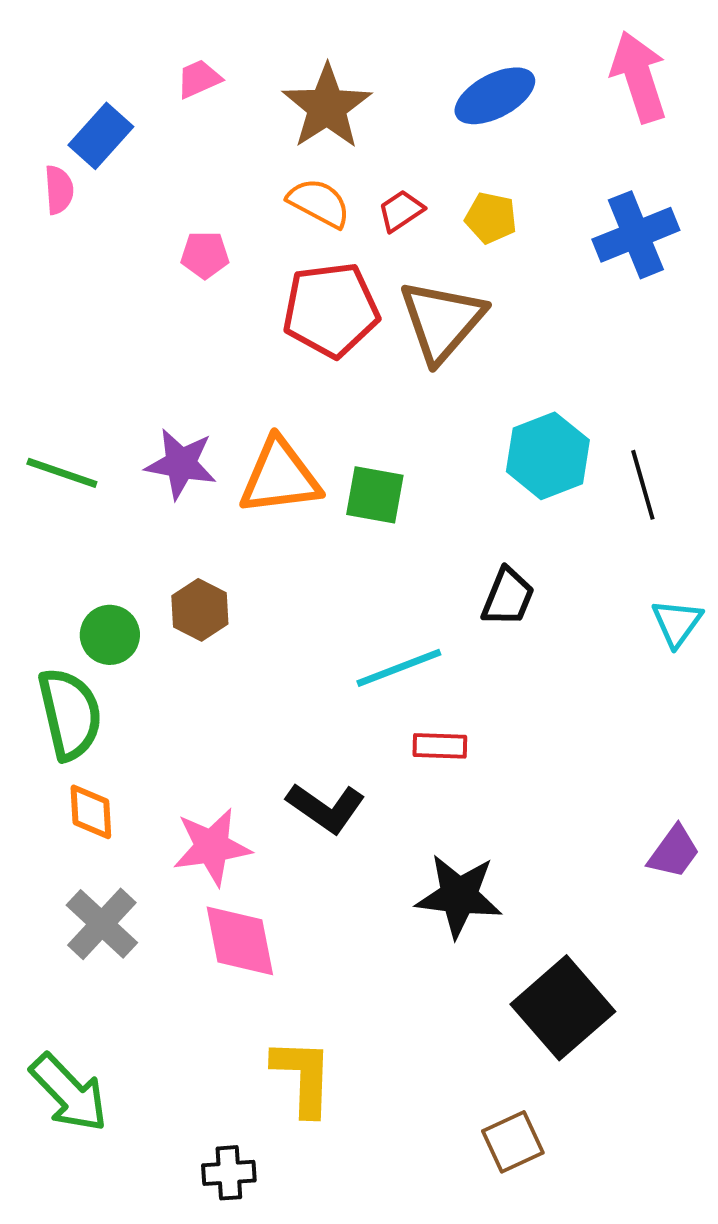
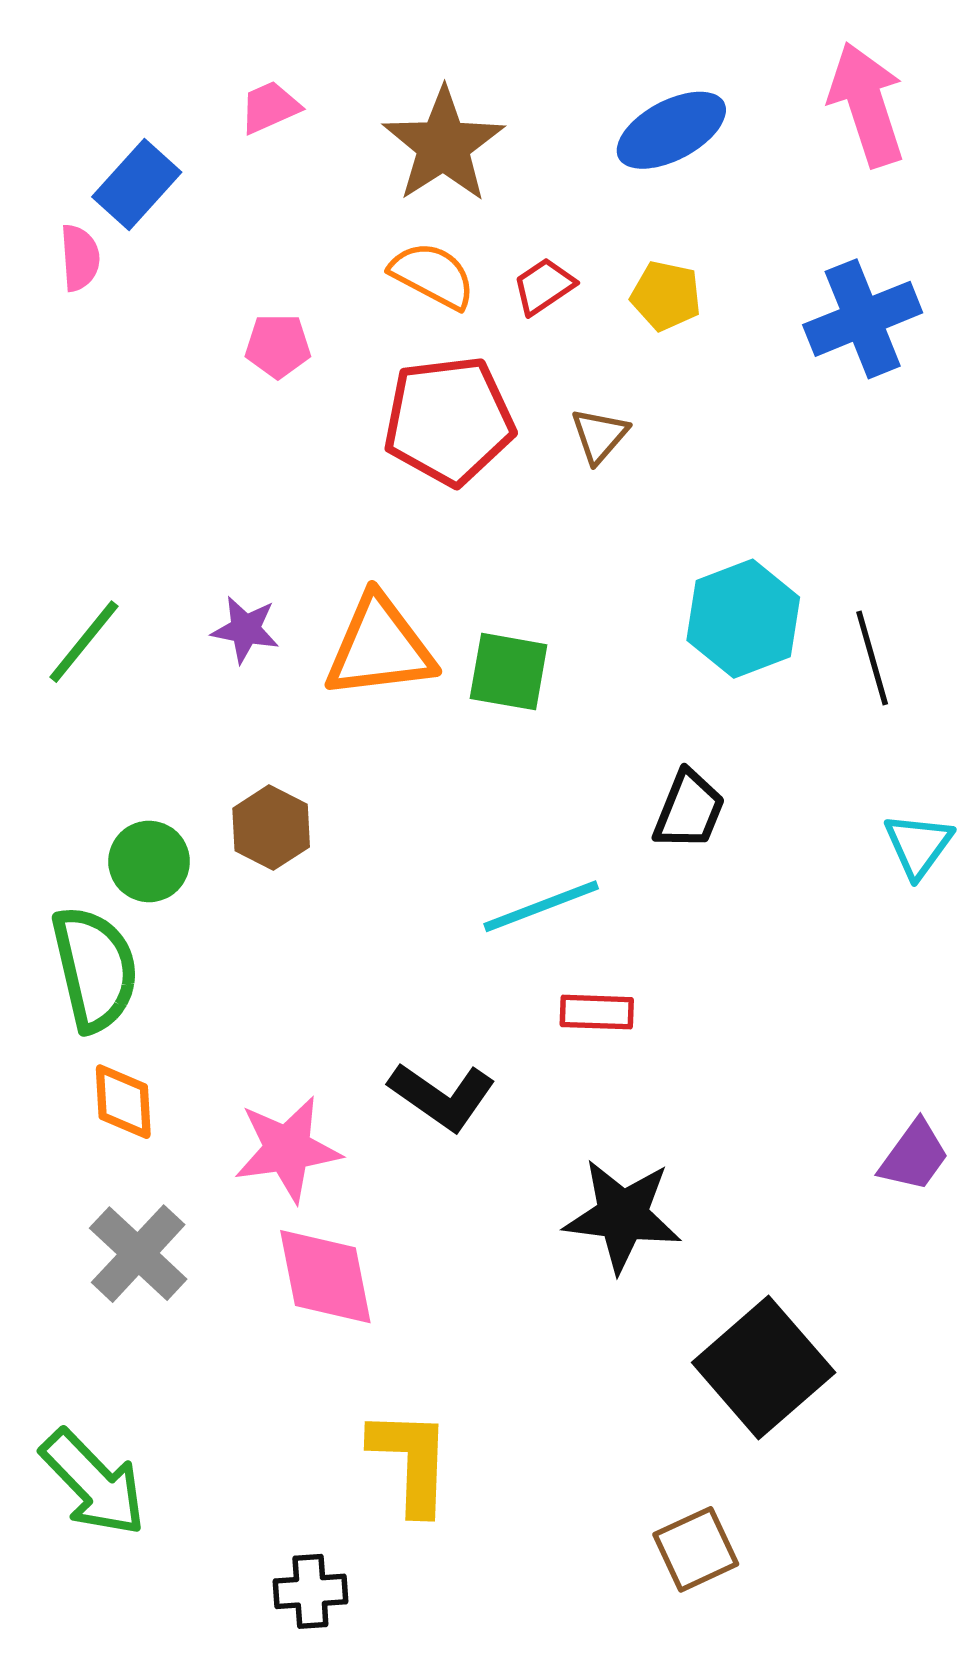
brown triangle: (442, 321) -> (599, 435), size x0.5
purple star: (181, 464) -> (245, 629), size x0.7
green line: (62, 473) -> (84, 642), turned -70

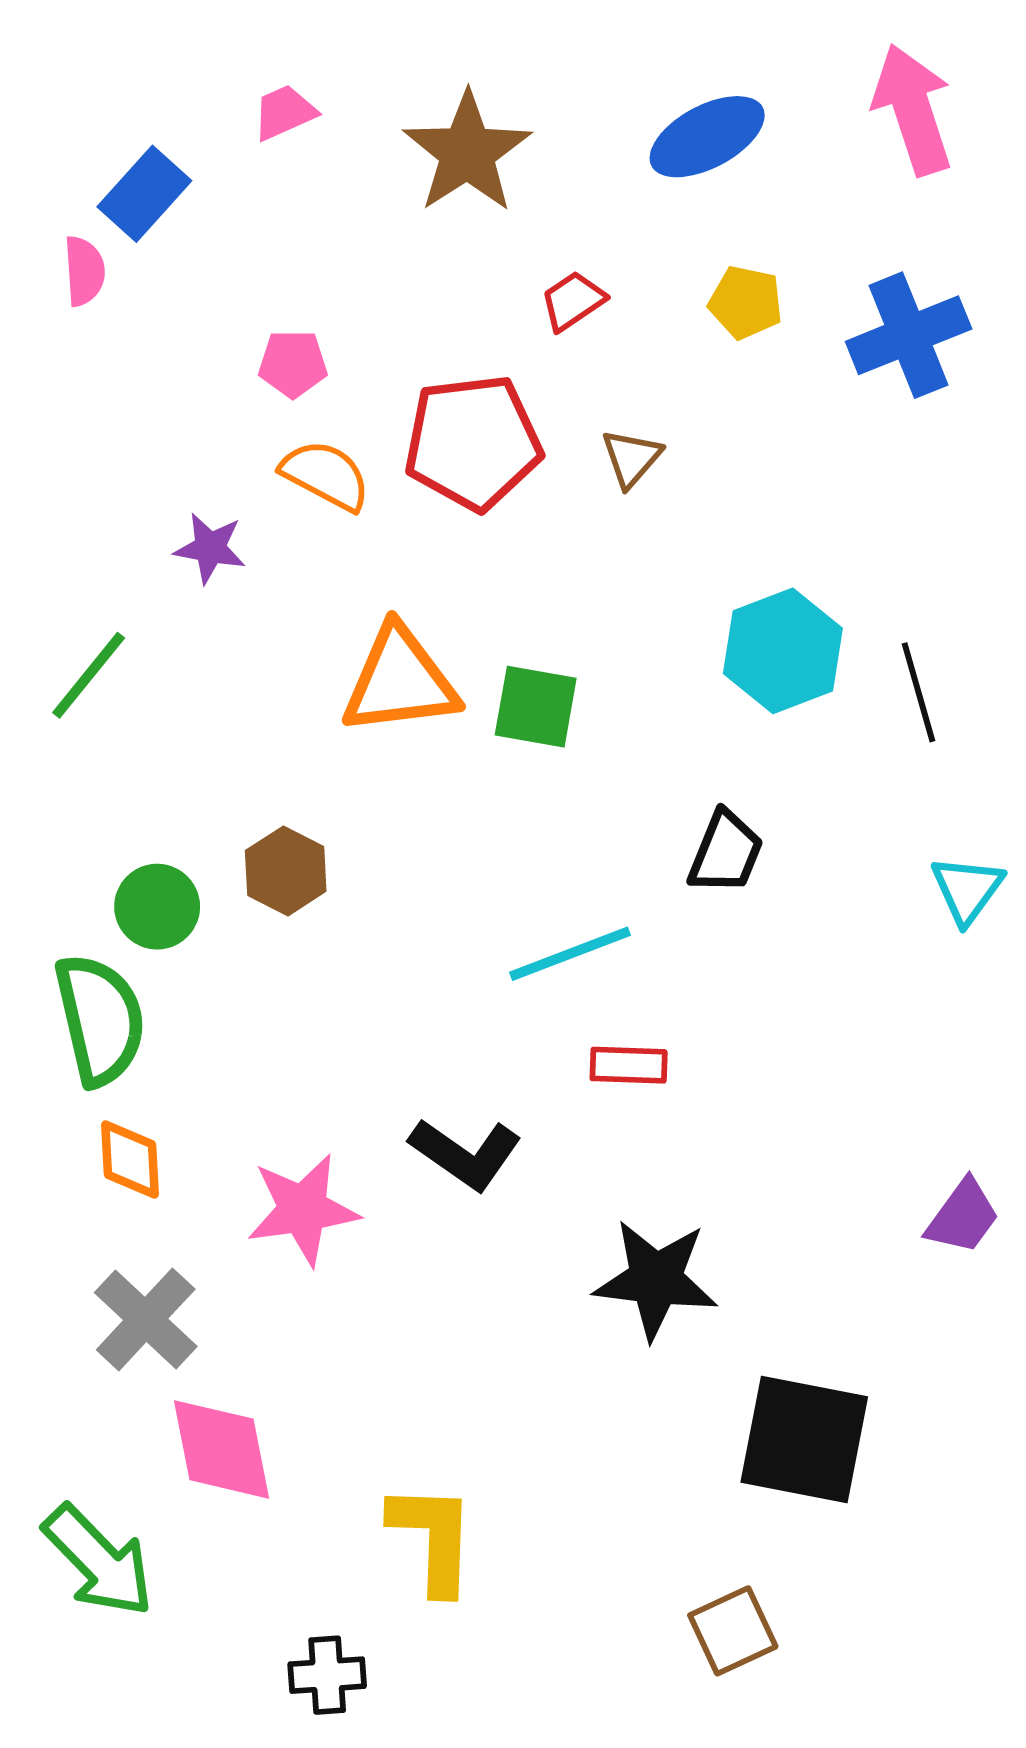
orange semicircle: (433, 275) -> (326, 475), moved
yellow pentagon: (666, 296) -> (746, 302), moved
purple star: (245, 629) -> (210, 548), moved
pink diamond: (325, 1277) -> (221, 1449), moved
black square: (764, 1368) -> (804, 1439), turned -38

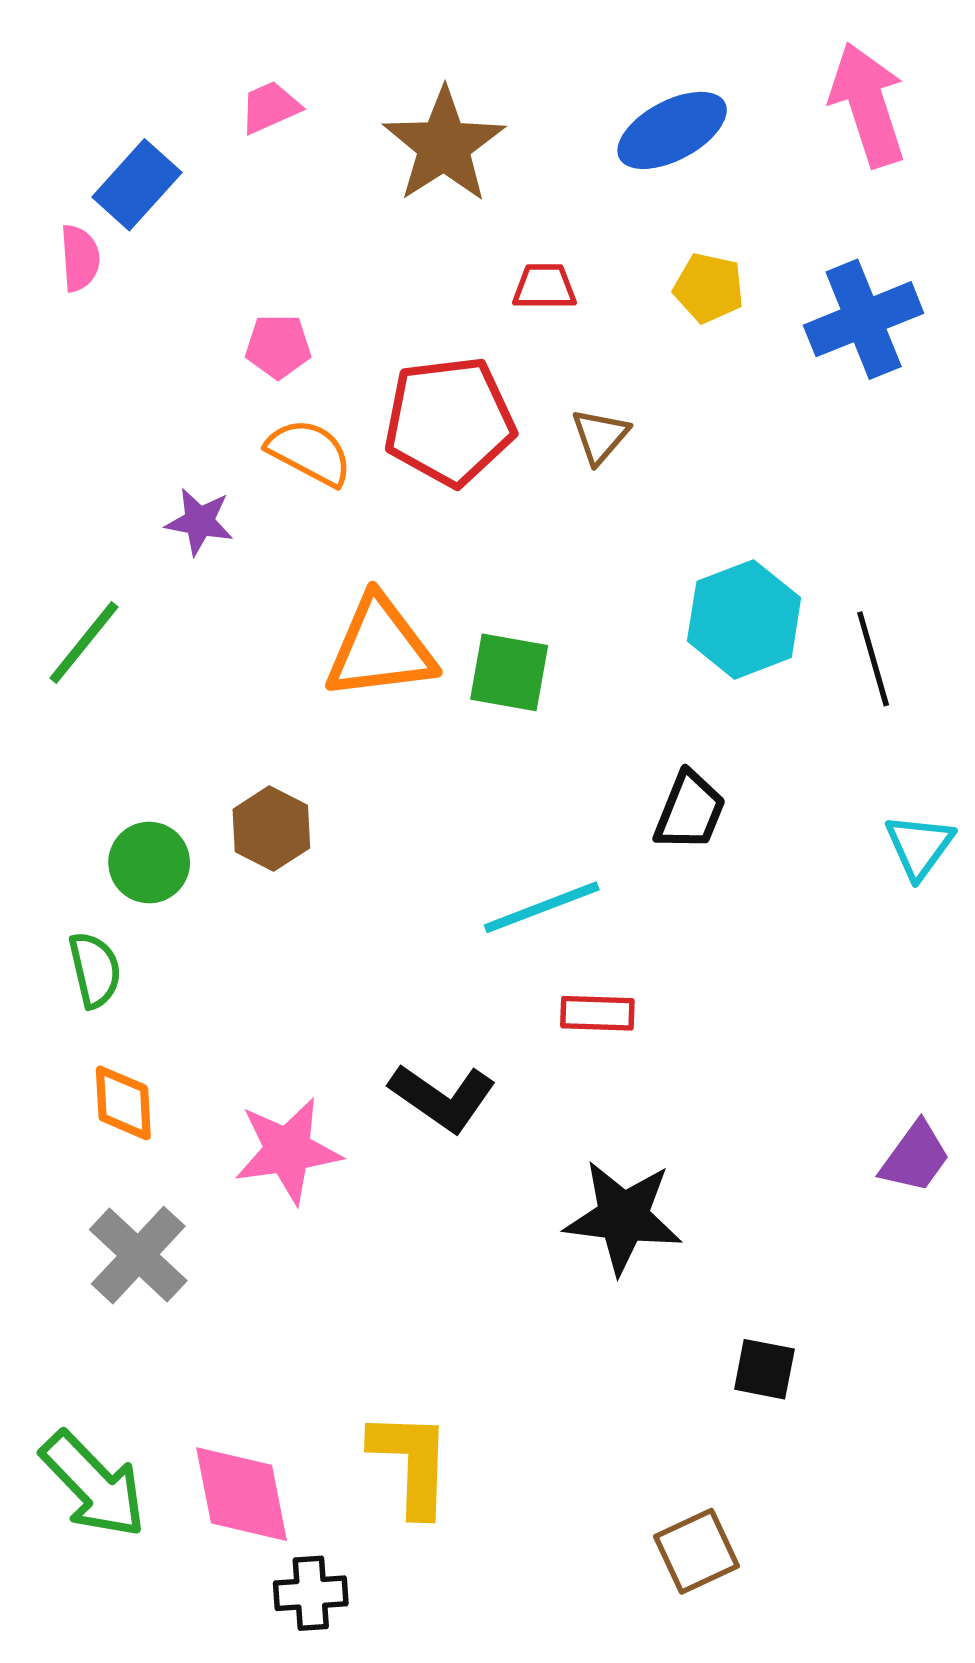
red trapezoid: (573, 301) -> (544, 287), turned 34
green semicircle: (100, 1019) -> (95, 970), size x0.6
black square: (804, 1439) -> (764, 1369), size x0.5
pink diamond: (221, 1449) -> (241, 1494), moved

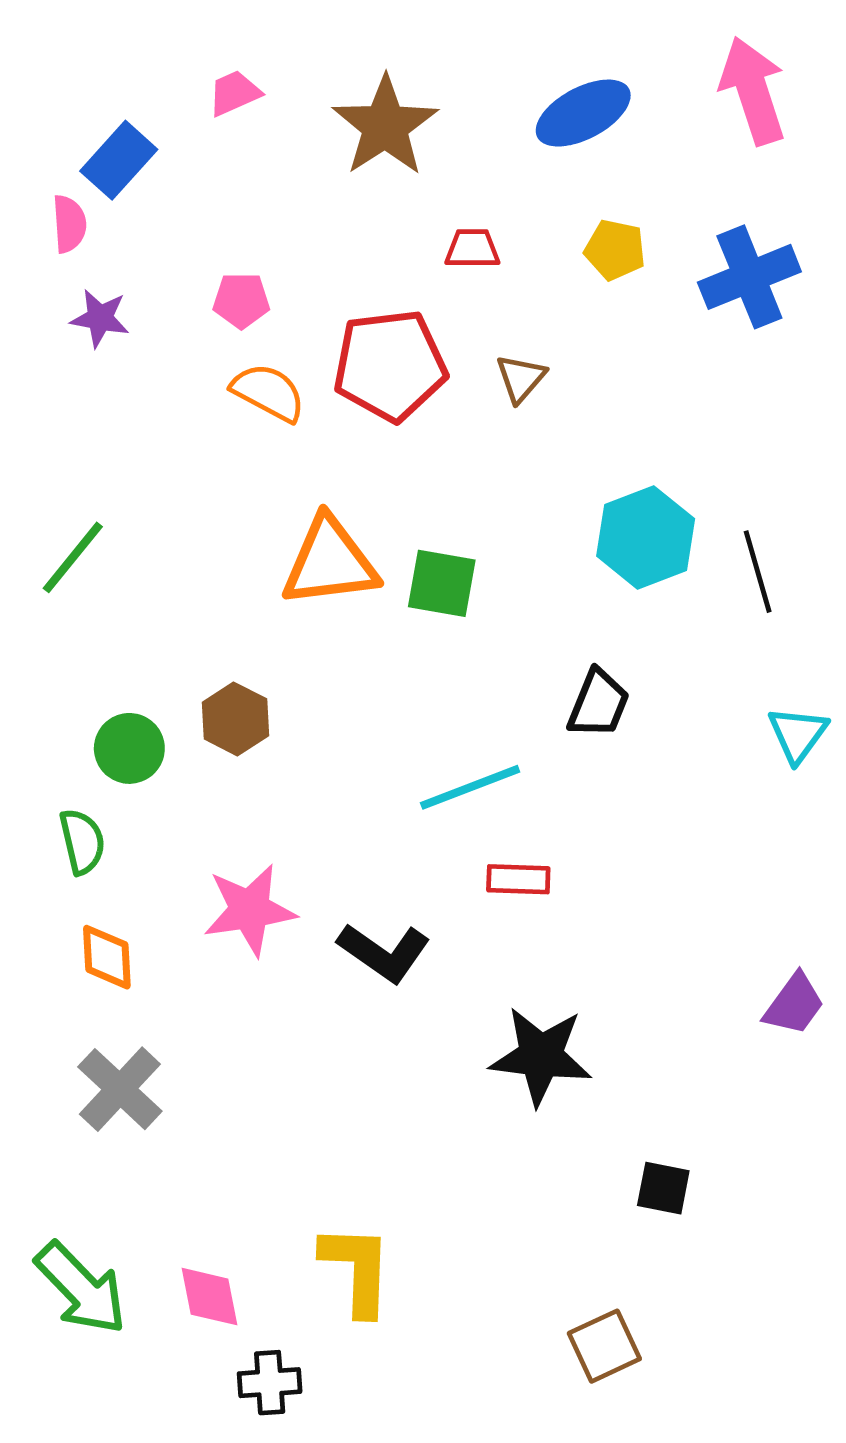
purple star: (199, 522) -> (100, 318), moved
pink star: (288, 1150) -> (250, 910), moved
pink diamond: (241, 1494) -> (209, 1297), size x0.7

